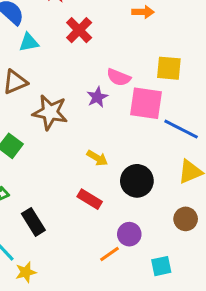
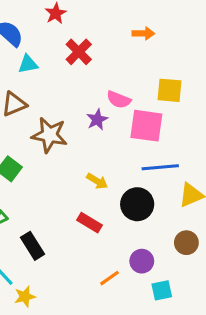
blue line: (181, 129) -> (160, 167), moved, turned -32
purple circle: (129, 234) -> (142, 261), moved

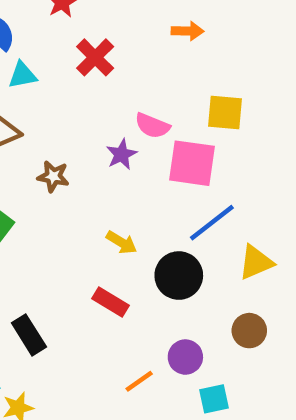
brown star: (49, 135) -> (53, 176), size x0.6
blue line: (160, 167) -> (212, 223), turned -33

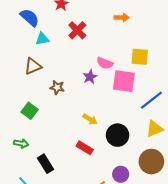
blue line: (212, 223) -> (151, 100), moved
brown circle: (249, 331) -> (151, 162), size x1.5

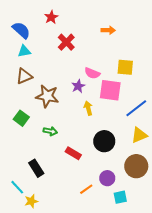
cyan triangle: (42, 39) -> (24, 51), moved
brown star: (57, 87) -> (47, 96), size x1.6
yellow arrow: (90, 119) -> (88, 108), moved, turned -136
green arrow: (21, 144) -> (50, 131), moved

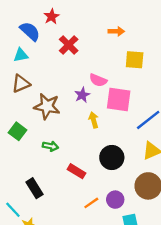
blue semicircle: (21, 30) -> (30, 31), moved
yellow square: (125, 67) -> (135, 60), moved
orange line: (86, 189) -> (91, 203), moved

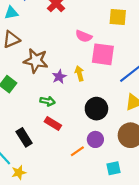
purple star: (82, 95) -> (59, 77), moved
green arrow: (50, 146) -> (47, 101), moved
red rectangle: (77, 171) -> (53, 123), moved
purple circle: (115, 200) -> (95, 139), moved

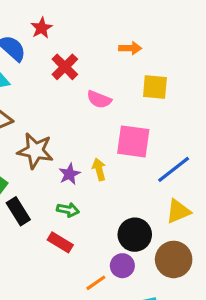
pink semicircle: (84, 36) -> (99, 99), moved
green arrow: (47, 101) -> (68, 210), moved
black circle: (96, 109) -> (135, 235), moved
black rectangle: (24, 137) -> (18, 211), moved

